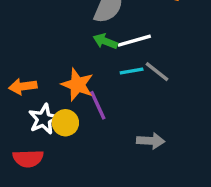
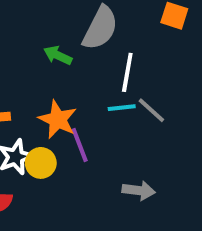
green arrow: (105, 41) -> (58, 55), moved
white line: (134, 41) -> (127, 72), turned -68

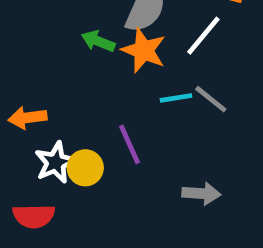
white line: (127, 72) -> (203, 36), moved, turned 33
orange star: (58, 120) -> (144, 50), moved

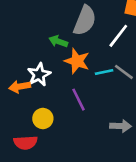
orange star: (144, 50) -> (77, 61), moved
white star: (56, 162) -> (39, 75), moved
yellow circle: (85, 168) -> (43, 119), moved

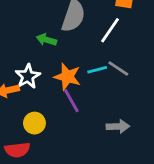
orange star: (77, 61) -> (67, 77), moved

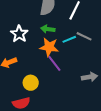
green arrow: (46, 40) -> (48, 29), moved
white star: (28, 76) -> (19, 34), moved

